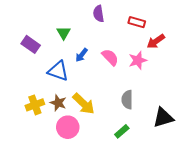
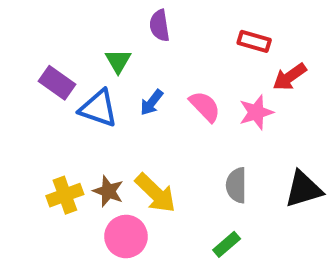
purple semicircle: (99, 14) -> (160, 26), moved
blue triangle: (58, 71) -> (98, 108), moved
black triangle: (163, 118) -> (303, 189), moved

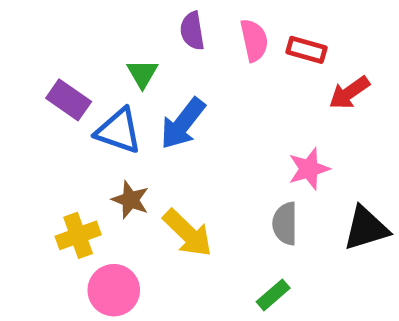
blue arrow: (152, 102) -> (183, 124), size x1.6
pink semicircle: (205, 106) -> (254, 40), moved, turned 32
pink star: (256, 112) -> (309, 169), moved
brown star: (108, 191) -> (130, 200), moved
pink circle: (126, 236) -> (114, 290), moved

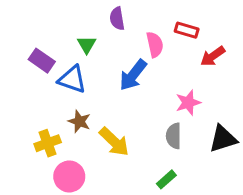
pink semicircle: (254, 40) -> (155, 45), moved
blue arrow: (183, 124) -> (133, 75), moved

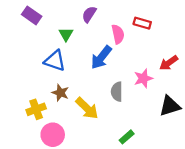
purple semicircle: (117, 19) -> (89, 14), turned 42
red arrow: (213, 56) -> (169, 63), moved
purple rectangle: (42, 61) -> (32, 15), moved
gray semicircle: (174, 136) -> (117, 92), moved

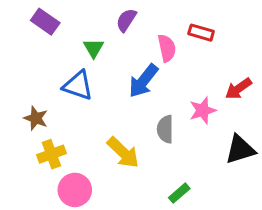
brown star: (60, 93) -> (36, 118), moved

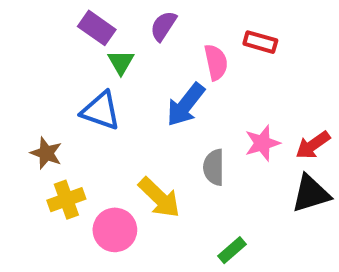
purple rectangle: (45, 22) -> (97, 28), moved
red arrow: (238, 89) -> (313, 145), moved
pink circle: (75, 190) -> (115, 230), moved

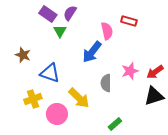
purple semicircle: (163, 26) -> (70, 13), moved
blue triangle: (101, 111) -> (50, 73), moved
brown star: (46, 153) -> (23, 55), moved

